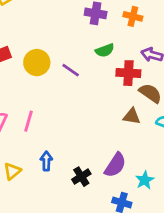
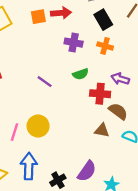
yellow circle: (37, 63) -> (38, 126), moved
purple line: (71, 70) -> (45, 82), moved
blue arrow: (46, 161) -> (29, 166), size x1.6

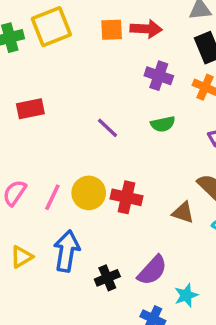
red cross: (100, 94) -> (127, 197), moved

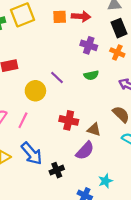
yellow circle: (89, 193) -> (35, 91), moved
brown triangle: (183, 212) -> (94, 130), moved
blue arrow: (67, 251) -> (32, 153), turned 130
purple semicircle: (152, 270) -> (85, 151), moved

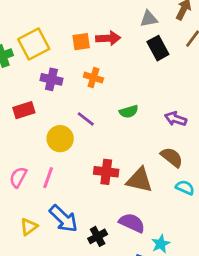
purple cross: (89, 45) -> (51, 79), moved
orange cross: (117, 52) -> (93, 78), moved
brown triangle: (94, 130) -> (139, 180), size x1.5
purple semicircle: (85, 151) -> (132, 223), moved, turned -102

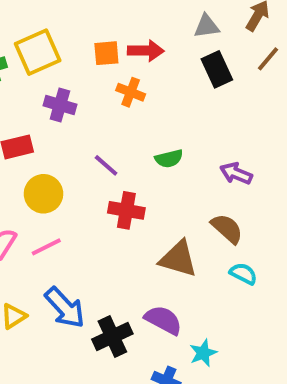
orange cross: (93, 78) -> (131, 92), moved
yellow circle: (60, 139) -> (43, 194), moved
red cross: (106, 172) -> (126, 210), moved
pink line: (48, 178) -> (46, 247), turned 40
black cross: (98, 236) -> (112, 336), size x1.4

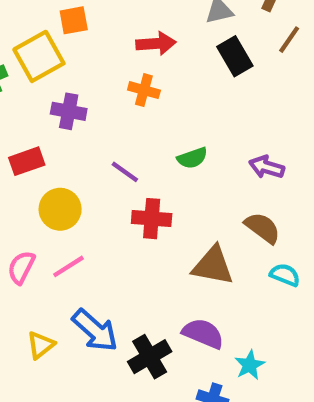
orange square: (106, 53) -> (74, 20), moved

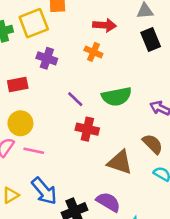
green semicircle: (192, 158) -> (117, 96), size x1.6
yellow circle: (60, 209) -> (20, 123), moved
pink line: (69, 266) -> (34, 151), turned 36

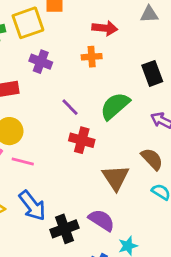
black rectangle: (151, 39) -> (152, 73), moved
orange cross: (93, 52) -> (92, 57), turned -30
green semicircle: (117, 96) -> (115, 106), turned 148
brown triangle: (120, 162) -> (116, 178), turned 36

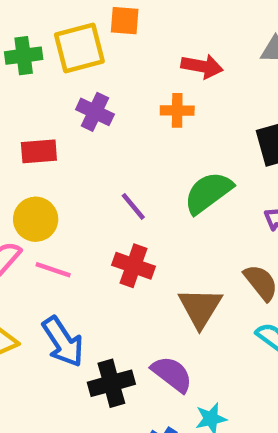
purple line: (70, 107) -> (133, 206), moved
red cross: (82, 140) -> (133, 266), moved

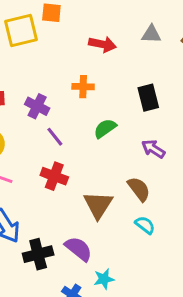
orange cross: (177, 110) -> (83, 87), moved
purple cross: (95, 112) -> (37, 106), moved
green semicircle: (208, 193) -> (105, 128), size x0.7

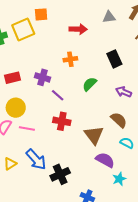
purple semicircle: (79, 249) -> (105, 160), moved
cyan star: (104, 279) -> (119, 179), moved

